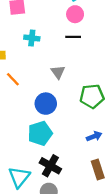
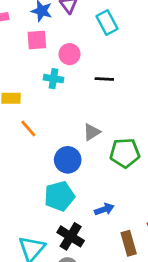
pink circle: (75, 14) -> (70, 54), moved
gray triangle: (58, 72) -> (92, 132), moved, turned 32
blue arrow: (94, 136) -> (104, 209), moved

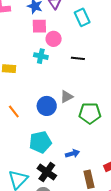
pink square: (37, 40) -> (39, 26), moved
orange line: (28, 128) -> (14, 112), moved
blue circle: (68, 160) -> (47, 106), moved

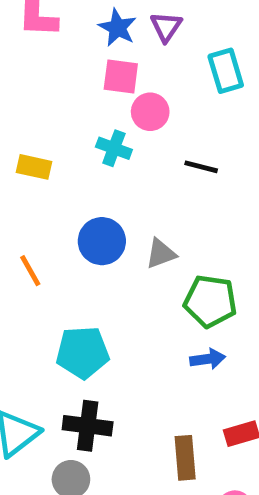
blue circle: (47, 106) -> (102, 241), moved
blue arrow: (73, 154) -> (208, 359), moved
black cross: (47, 172) -> (88, 426), turned -36

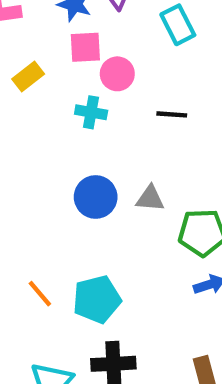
yellow rectangle: (34, 167) -> (28, 76), moved, turned -40
gray triangle: (161, 254) -> (150, 198), turned 36
orange line: (30, 271) -> (40, 294), moved

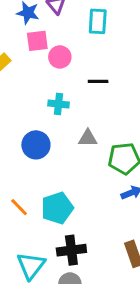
cyan rectangle: (178, 25) -> (98, 21), turned 35
cyan cross: (91, 112) -> (59, 104), moved
blue circle: (96, 197) -> (36, 145), moved

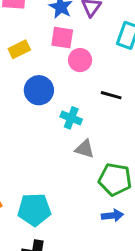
cyan cross: (59, 104) -> (71, 118), moved
blue circle: (36, 145) -> (39, 90), moved

